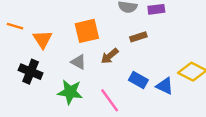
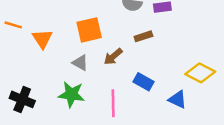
black cross: (31, 72) -> (22, 99), moved
blue triangle: (165, 86) -> (178, 99), moved
pink line: (110, 100) -> (113, 103), turned 35

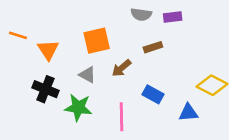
black cross: (22, 99) -> (45, 89), moved
blue triangle: (178, 99) -> (188, 113), turned -30

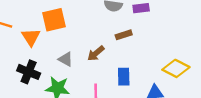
orange square: (97, 41) -> (54, 20), moved
blue rectangle: (153, 94) -> (124, 77), turned 60

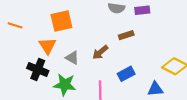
orange triangle: (31, 37) -> (47, 46), moved
blue rectangle: (124, 77) -> (126, 74), turned 63

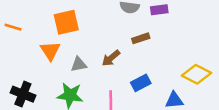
gray triangle: (72, 58) -> (79, 64), turned -40
black cross: (38, 70) -> (23, 94), moved

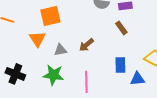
brown rectangle: (141, 38) -> (121, 28), moved, turned 72
blue rectangle: (141, 83) -> (120, 65), moved, turned -63

